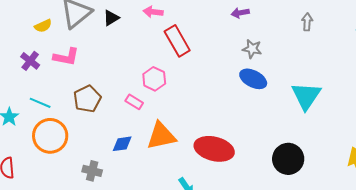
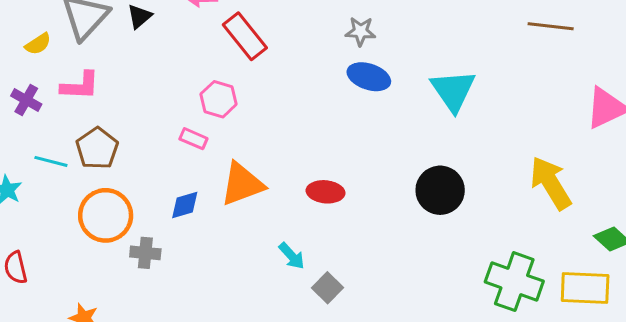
brown pentagon: (87, 99) -> (97, 148), moved
orange circle: (50, 136) -> (106, 215), moved
red ellipse: (214, 149) -> (326, 192), size x0.6

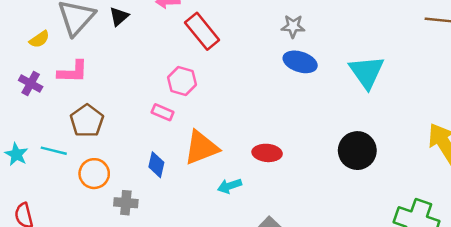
cyan line: (51, 161) -> (54, 151), moved
blue diamond: (185, 205) -> (156, 165), turned -60
orange circle: (106, 215) -> (94, 174), size x0.7
cyan arrow: (292, 256) -> (230, 186), moved, turned 115

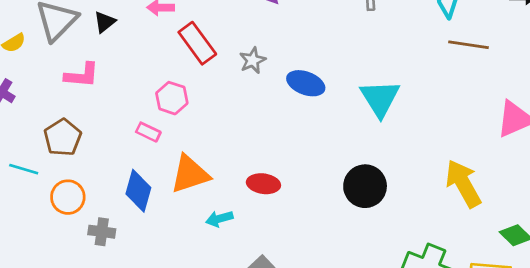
gray star: (293, 26) -> (253, 60), moved, turned -30
pink L-shape: (73, 72) -> (82, 75), moved
blue diamond: (156, 165) -> (138, 191), size x1.4

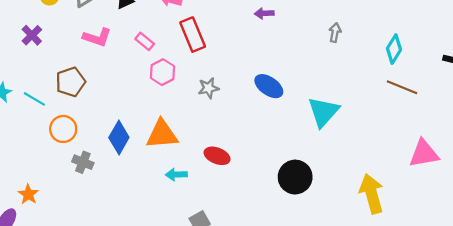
gray star: (253, 60) -> (208, 88), moved
pink rectangle: (148, 132) -> (145, 41), moved

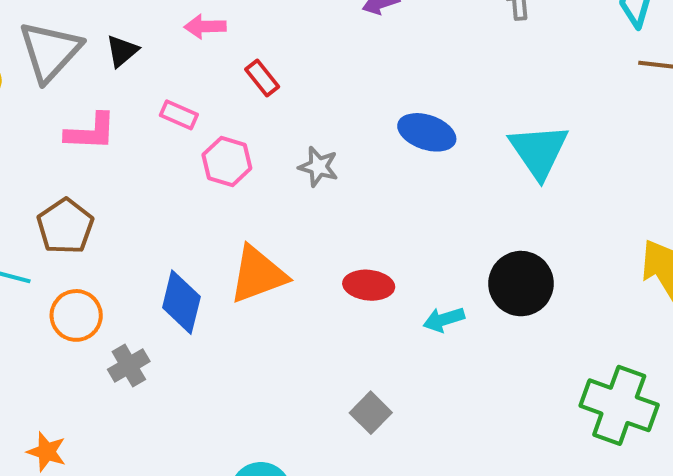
red rectangle: (193, 35) -> (262, 78), size x0.6
gray star: (208, 88) -> (318, 167), turned -30
gray cross: (83, 162) -> (129, 365), turned -36
cyan arrow: (176, 174) -> (444, 320), moved

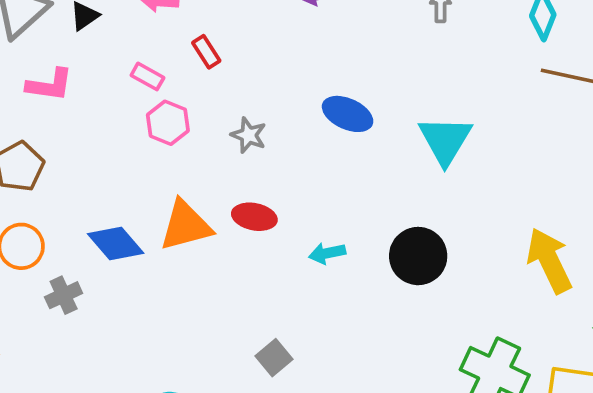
pink rectangle: (179, 115) -> (147, 76), moved
red ellipse: (369, 285) -> (254, 217), moved
blue diamond: (181, 302) -> (116, 244), turned -60
cyan arrow: (444, 320) -> (327, 253), moved

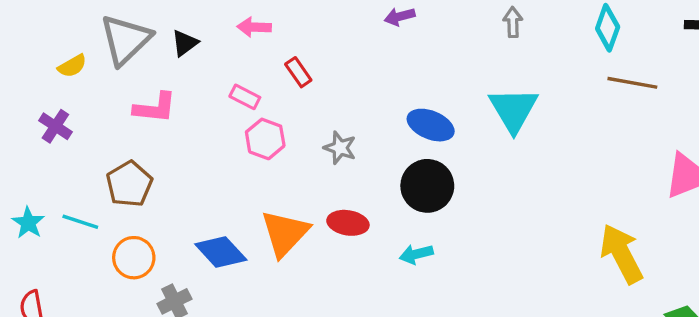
cyan triangle: (445, 140) -> (513, 110), moved
orange triangle: (186, 226) -> (285, 233), turned -30
black circle: (418, 256) -> (427, 186), moved

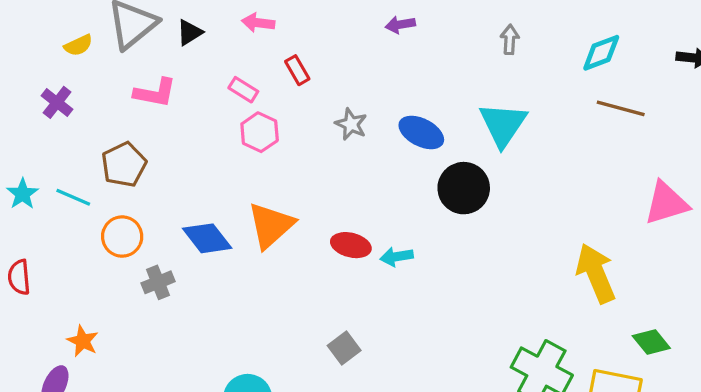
cyan diamond: (608, 28) -> (601, 53), turned 45
gray star: (340, 148) -> (351, 124), moved
black circle: (427, 186) -> (464, 188), moved
red ellipse: (348, 223) -> (351, 245), moved

